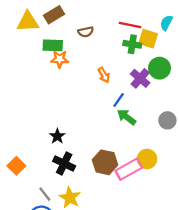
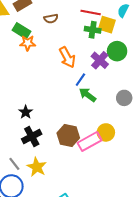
green rectangle: (53, 45) -> (21, 31), turned 30
orange arrow: (104, 75) -> (67, 57), size x1.5
black cross: (64, 164) -> (32, 137), turned 36

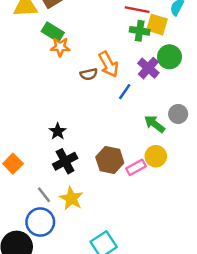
brown semicircle: (51, 19) -> (89, 74), moved
green arrow: (88, 95) -> (155, 124), moved
pink rectangle: (90, 142) -> (136, 167), size x0.7

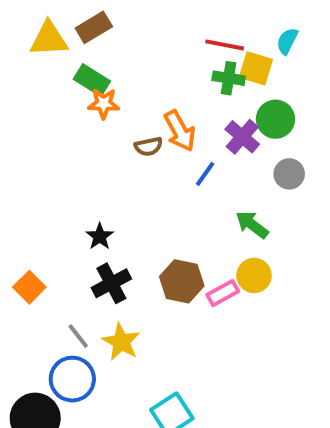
gray circle: (178, 114) -> (289, 174), moved

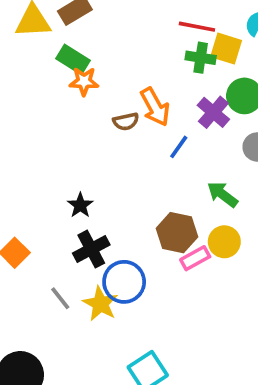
brown hexagon: (182, 281) -> (177, 233), moved
blue circle: (72, 379) -> (124, 282), moved

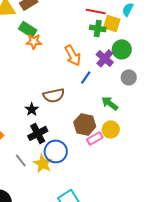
brown semicircle: (126, 121) -> (54, 95), moved, size x1.5

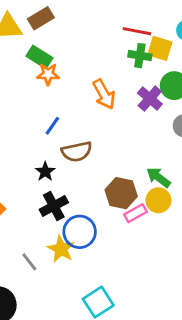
blue line: (86, 77) -> (52, 126), moved
green arrow: (110, 103) -> (158, 177), moved
gray line: (21, 160) -> (29, 262), moved

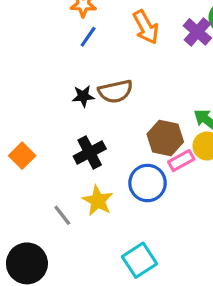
blue line: (52, 126) -> (88, 37), moved
black star: (45, 172) -> (83, 96), moved, turned 30
blue circle: (80, 232) -> (148, 183), moved

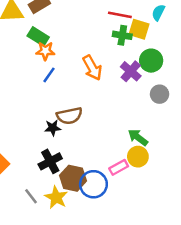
black star: (83, 96) -> (53, 128), moved
brown hexagon: (165, 138) -> (73, 178), moved
gray line: (62, 215) -> (31, 196), moved

